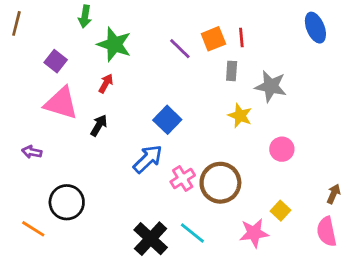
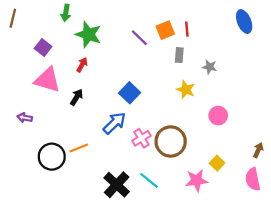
gray star: (271, 86) -> (210, 67), size x0.6
orange line: (33, 229) -> (79, 148), moved, turned -54

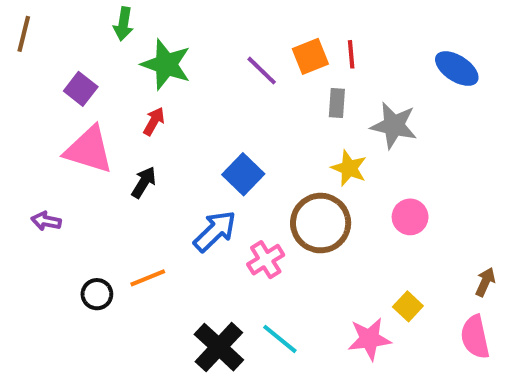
blue ellipse: (244, 22) -> (457, 69), moved, turned -35
gray star: (210, 67) -> (394, 125), size x1.6
brown circle: (171, 141) -> (321, 223), moved
black circle: (52, 157) -> (97, 294), size x0.6

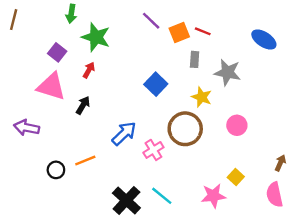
red line: (351, 54) -> (203, 31), turned -63
purple line: (262, 71) -> (151, 21), moved
purple square: (81, 89) -> (57, 52), moved
blue square: (243, 174) -> (156, 84), moved
purple arrow: (46, 221) -> (27, 128), size x1.5

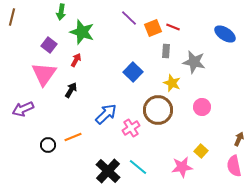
pink triangle: (51, 86) -> (44, 74), turned 48
purple arrow: (27, 128) -> (23, 109), turned -35

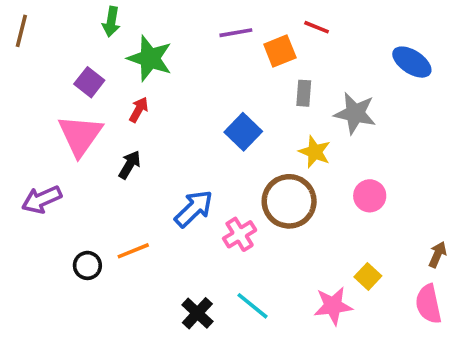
purple line: (129, 18) -> (236, 33), turned -54
red line: (173, 27) -> (317, 27), moved
black cross: (108, 171) -> (197, 313), size x0.7

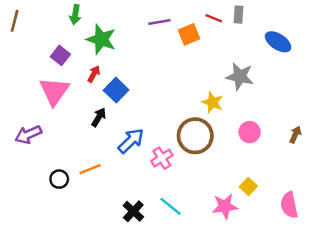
gray rectangle: (304, 93) -> (238, 15), moved
blue square: (243, 132) -> (116, 90), moved
black arrow: (130, 165) -> (99, 117), moved
brown arrow: (438, 254) -> (295, 135), moved

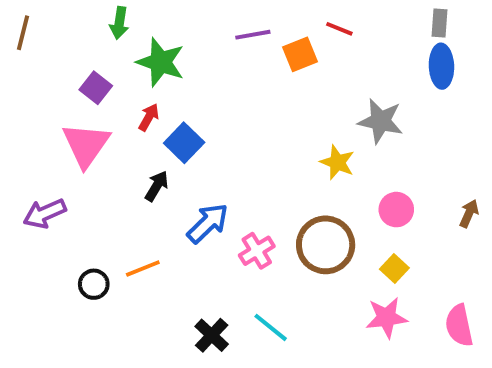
gray rectangle: (238, 15) -> (440, 23), moved
blue ellipse: (278, 42) -> (441, 66), turned 55
brown circle: (195, 136) -> (326, 245), moved
yellow square: (248, 186) -> (394, 268), moved
pink star: (225, 206) -> (386, 318), moved

